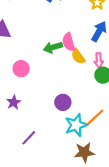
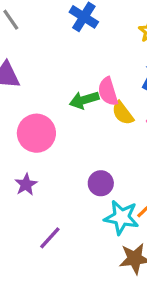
pink circle: (21, 69) -> (36, 133), size x1.5
cyan star: (76, 125) -> (122, 217), turned 30

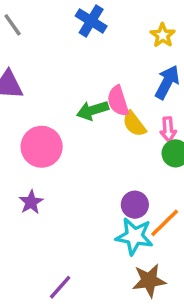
purple circle: (101, 183) -> (135, 205), moved
purple line: (50, 238) -> (60, 287), moved

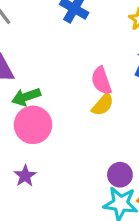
green arrow: (93, 110) -> (26, 97), moved
yellow semicircle: (134, 124) -> (103, 105), moved, turned -100

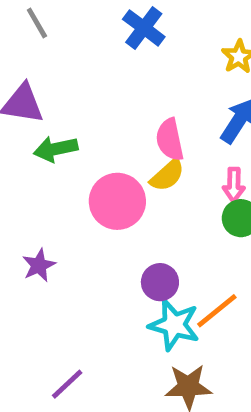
pink circle: (33, 125) -> (117, 201), moved
purple circle: (120, 175) -> (160, 282), moved

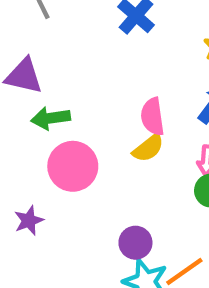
pink circle: (117, 201) -> (73, 166), moved

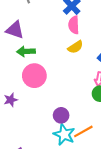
pink semicircle: (153, 117) -> (74, 25), moved
yellow semicircle: (148, 148) -> (75, 47), moved

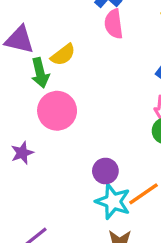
yellow semicircle: (75, 47) -> (63, 55), moved
green arrow: (26, 51) -> (40, 73), turned -96

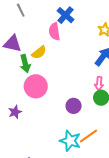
pink semicircle: (114, 24) -> (54, 31), moved
purple circle: (105, 171) -> (74, 106), moved

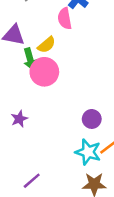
pink circle: (36, 86) -> (44, 72), moved
purple circle: (74, 106) -> (92, 119), moved

